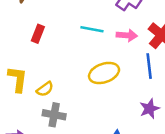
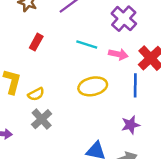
gray cross: (54, 115) -> (42, 119), turned 30

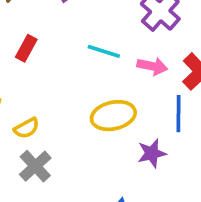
purple star: (131, 125) -> (152, 153), moved

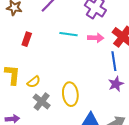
yellow ellipse: (113, 116) -> (70, 94), moved, turned -75
purple star: (152, 153) -> (116, 84), moved

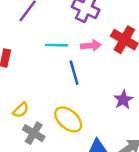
blue line: (114, 61) -> (74, 73), moved
yellow ellipse: (70, 94) -> (68, 119), turned -35

